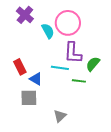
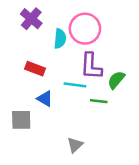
cyan semicircle: (48, 31) -> (60, 39), turned 35
red rectangle: (20, 67) -> (35, 69), moved, turned -42
gray square: (29, 98) -> (21, 120), moved

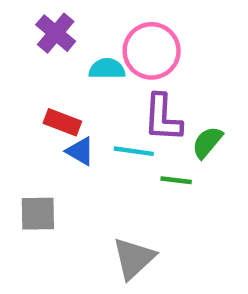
cyan semicircle: (60, 39) -> (107, 69), turned -96
blue triangle: (45, 99) -> (80, 151), moved
gray triangle: (75, 145) -> (134, 258), size x1.5

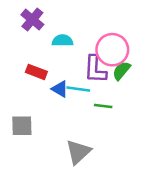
pink circle: (152, 51) -> (112, 50), moved
green semicircle: (207, 142) -> (121, 71), moved
blue triangle: (80, 151) -> (60, 89), moved

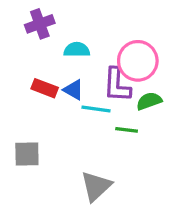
purple cross: (32, 20) -> (40, 24), turned 30
green semicircle: (121, 71) -> (149, 101), moved, turned 30
blue triangle: (60, 89) -> (74, 90), moved

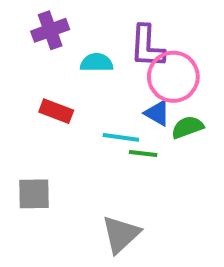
purple L-shape: (117, 85) -> (147, 46), moved
blue triangle: (74, 90) -> (157, 113), moved
green line: (127, 130) -> (143, 153), moved

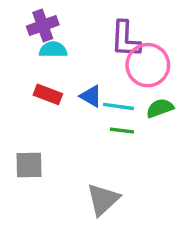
cyan semicircle: (97, 63) -> (53, 50), moved
blue triangle: (157, 113) -> (91, 96), moved
cyan line: (121, 137) -> (119, 106), moved

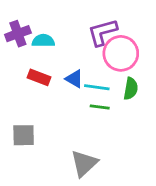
purple cross: (43, 25) -> (18, 34), moved
purple L-shape: (125, 39) -> (102, 32), turned 72
green semicircle: (160, 108) -> (131, 89), turned 120

